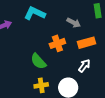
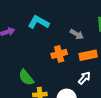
green semicircle: (38, 61) -> (26, 77), moved

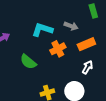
cyan L-shape: (39, 22) -> (42, 30), moved
green semicircle: (26, 77) -> (28, 62), moved

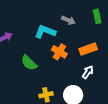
gray arrow: (71, 26) -> (68, 20), moved
orange cross: (58, 49) -> (59, 52), turned -35

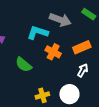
green rectangle: (97, 16) -> (89, 14), turned -40
gray arrow: (68, 20) -> (60, 20), size x1.5

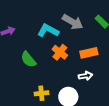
white arrow: (83, 70) -> (86, 76), turned 40

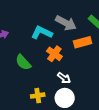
orange rectangle: (89, 53) -> (83, 42), moved
white arrow: (86, 76) -> (64, 78), moved, turned 48

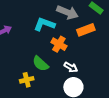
green semicircle: (23, 62) -> (40, 64), moved
yellow cross: (38, 96) -> (27, 80), moved

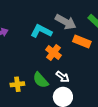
orange rectangle: (86, 30) -> (82, 42), turned 36
green semicircle: (40, 64) -> (41, 80), moved

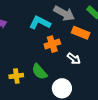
orange cross: (53, 53) -> (52, 44), turned 35
white arrow: (63, 77) -> (74, 59), moved

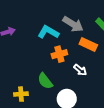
yellow cross: (16, 76) -> (21, 94), moved

